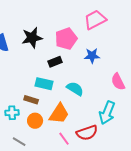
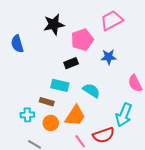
black star: (32, 38) -> (54, 24), moved

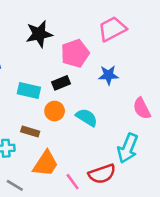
cyan rectangle: (60, 85) -> (29, 90), moved
orange trapezoid: (75, 116) -> (46, 164), moved
orange circle: (51, 123) -> (55, 111), moved

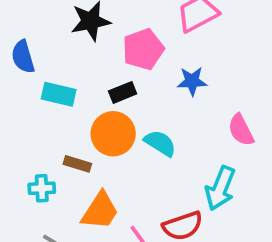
cyan rectangle: (29, 90) -> (59, 94), moved
orange circle: (55, 111) -> (113, 134), size x1.5

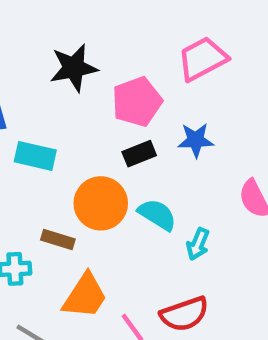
black rectangle: (123, 92) -> (139, 154), moved
cyan arrow: (220, 188) -> (198, 244), moved, size x0.6

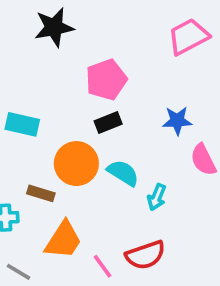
pink trapezoid: (202, 59) -> (188, 37), moved
black star: (74, 68) -> (54, 27), moved
blue star: (196, 140) -> (177, 121), moved

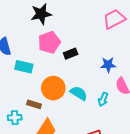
pink pentagon: (106, 80) -> (49, 42), moved
black rectangle: (108, 122) -> (71, 54), moved
cyan arrow: (157, 197) -> (103, 99), moved

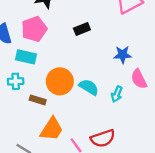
pink pentagon: (49, 42) -> (34, 29), moved
black rectangle: (71, 54) -> (82, 29), moved
cyan cross: (15, 118) -> (16, 81), moved

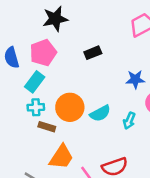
cyan rectangle: (26, 57) -> (35, 82), turned -66
cyan cross: (16, 81) -> (36, 107), moved
cyan semicircle: (89, 87) -> (100, 113), turned 120

